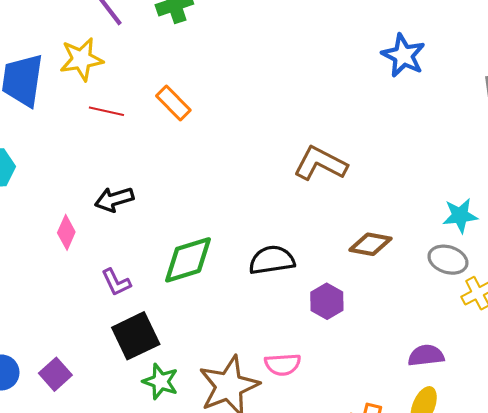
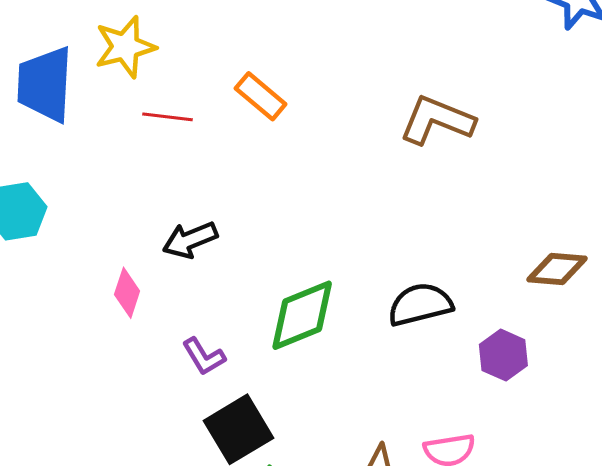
brown L-shape: (320, 163) -> (437, 120), moved

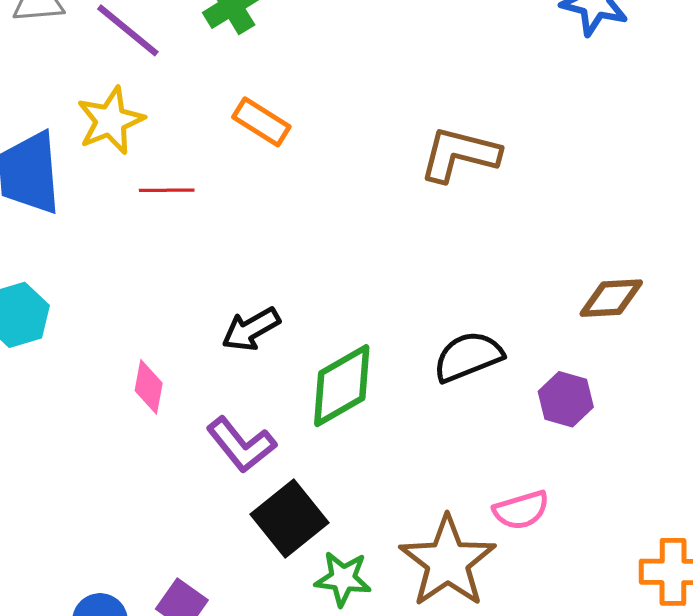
orange rectangle: (261, 96) -> (261, 122), moved
black arrow: (190, 240) -> (251, 329), moved
purple L-shape: (204, 357) -> (241, 445), size x1.4

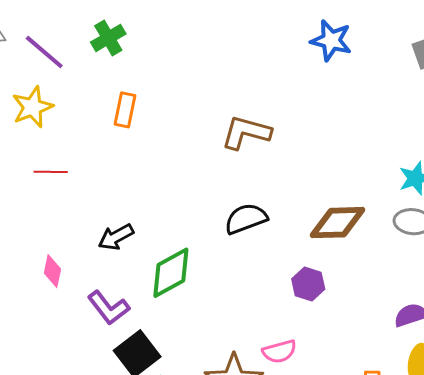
orange rectangle: (261, 122) -> (125, 110), turned 68
red line: (167, 190) -> (51, 172), moved
brown diamond: (611, 298) -> (337, 223), size x1.4
black semicircle: (468, 357) -> (246, 219), moved

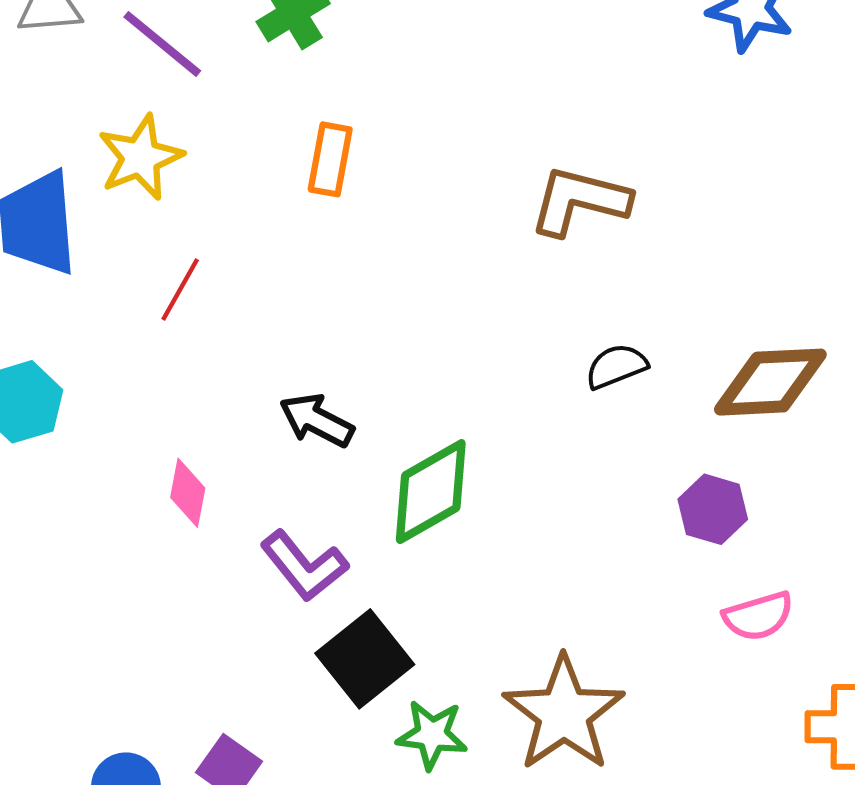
red line: (51, 172) -> (180, 290), turned -60
black semicircle: (246, 219) -> (616, 366), moved, size x0.7
black arrow: (116, 237) -> (317, 420), turned 57
pink semicircle: (279, 351) -> (758, 616), moved

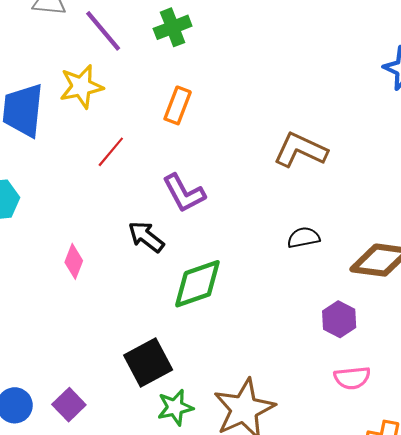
red line: (180, 290) -> (111, 152), moved
purple L-shape: (304, 566) -> (184, 193), moved
green star: (432, 735) -> (175, 407), turned -30

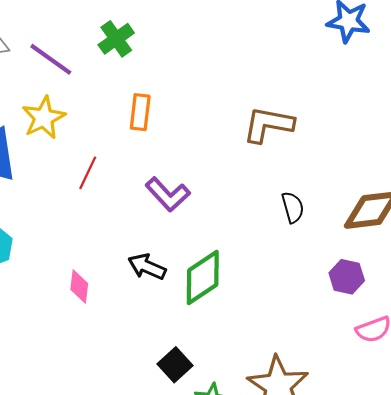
black arrow: (146, 237) -> (147, 267), moved
black semicircle: (304, 238) -> (293, 207), turned 100
black square: (148, 363) -> (175, 365), size x0.7

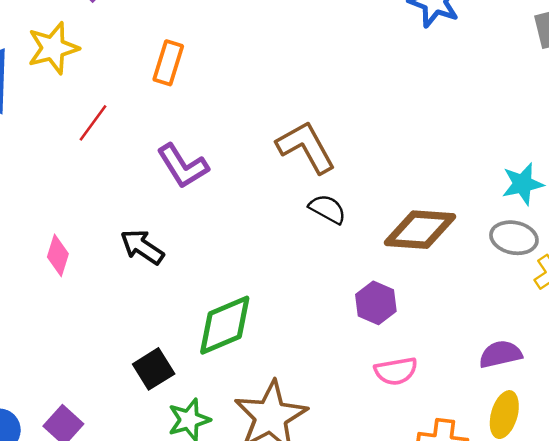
brown L-shape: (268, 125) -> (306, 147), moved, turned 40
black semicircle: (293, 207) -> (327, 209), turned -56
green diamond: (203, 277) -> (225, 325), moved

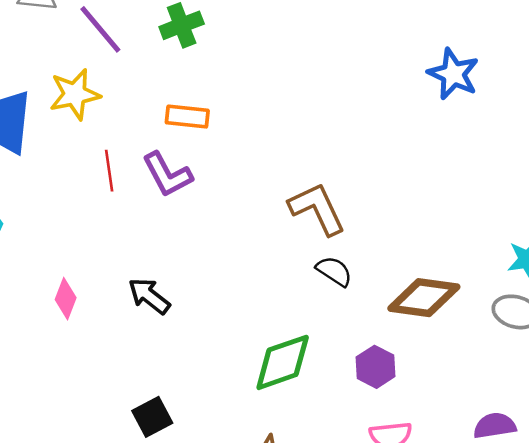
orange rectangle: (168, 63) -> (187, 117), turned 75
red line: (93, 123) -> (109, 171), turned -48
purple L-shape: (183, 166) -> (167, 174), moved
green diamond: (225, 325) -> (283, 362), moved

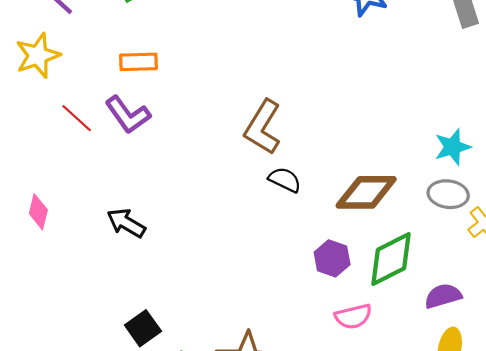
red line: (109, 171) -> (77, 118), turned -32
brown L-shape: (317, 209) -> (263, 127), turned -116
pink diamond: (66, 299) -> (38, 212), moved
green diamond: (283, 362) -> (391, 259), moved

